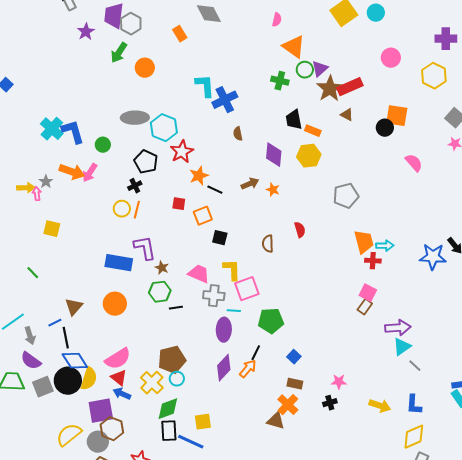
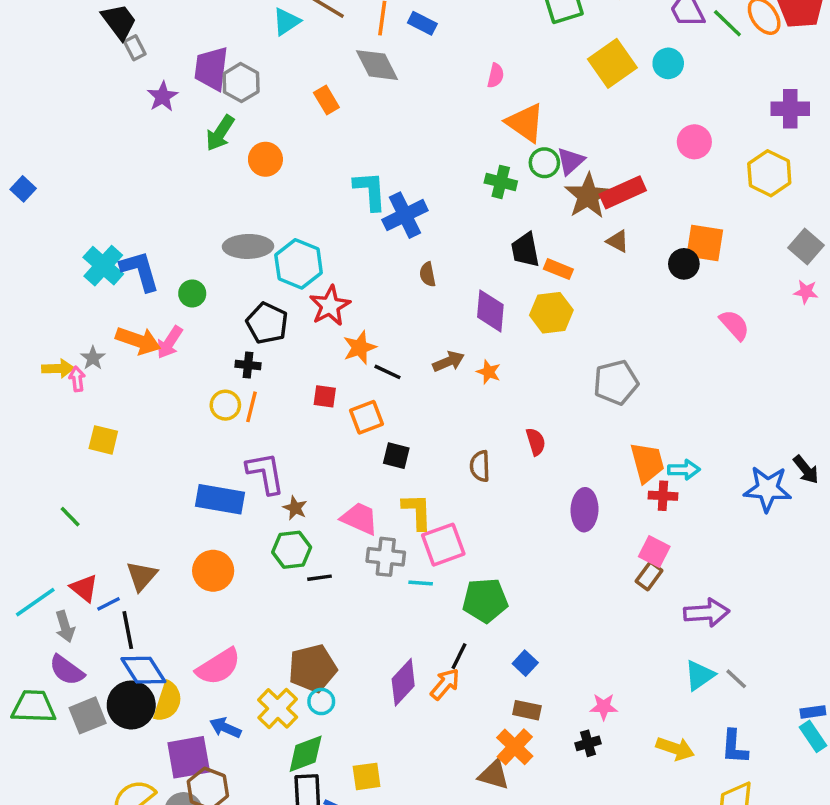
black cross: (135, 186) -> (248, 365), turned 32
purple ellipse: (224, 330) -> (585, 510), moved
cyan triangle: (402, 347) -> (700, 675), moved
red triangle: (119, 378) -> (84, 588), moved

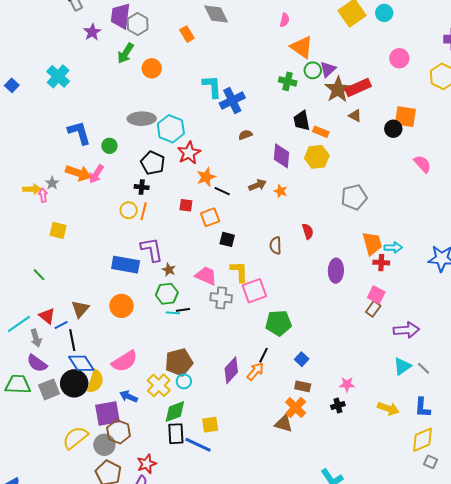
cyan cross: (103, 266) -> (58, 76), moved
brown semicircle: (428, 274) -> (245, 135), turned 80
cyan line: (421, 583) -> (173, 313), moved

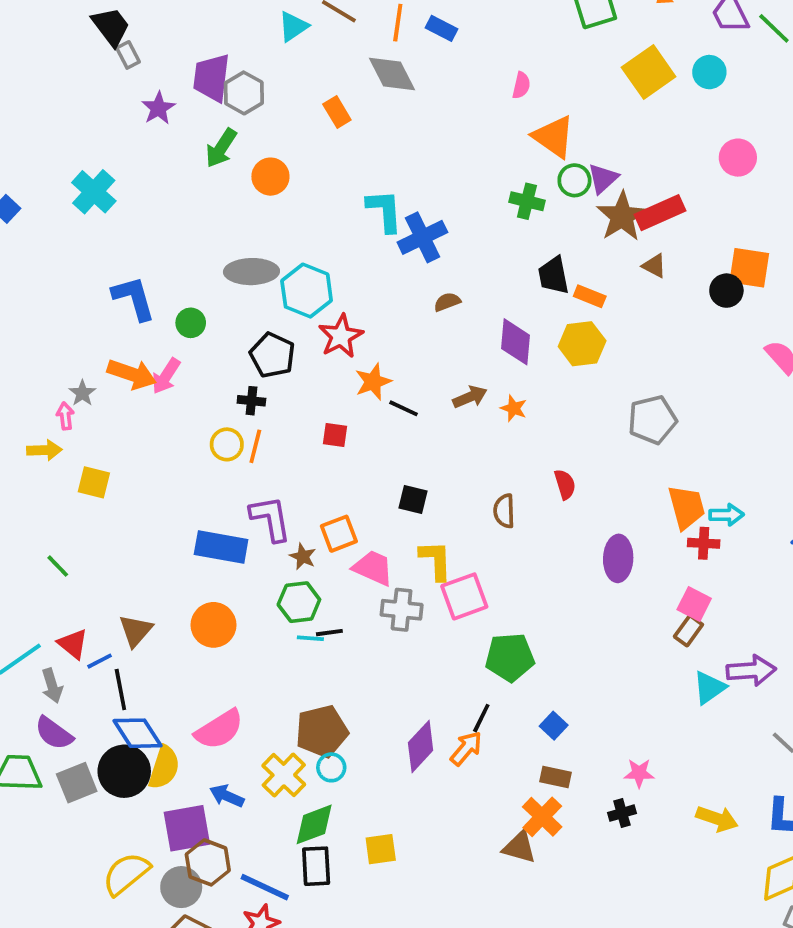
yellow arrow: (32, 189) -> (44, 450), moved
orange square: (210, 217) -> (339, 534), moved
cyan triangle: (402, 366) -> (709, 688), moved
blue line: (198, 445) -> (265, 887), moved

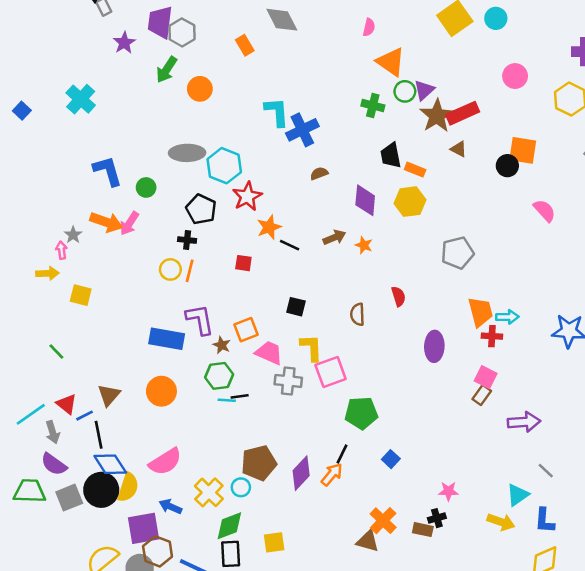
cyan triangle: (709, 688) -> (518, 495), moved
brown pentagon: (322, 731) -> (259, 463), moved
brown rectangle: (555, 777) -> (423, 530), moved

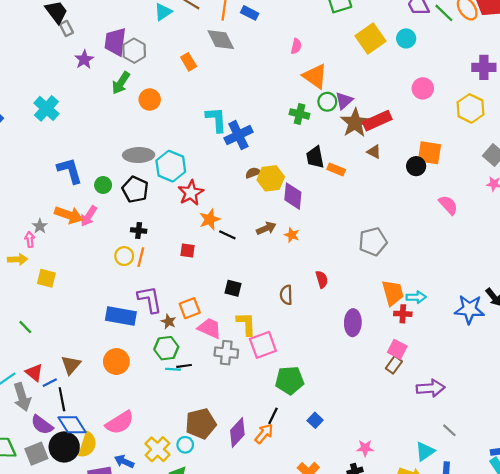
yellow hexagon: (410, 202) -> (271, 178), moved
black pentagon: (201, 209) -> (135, 189), moved
gray arrow: (53, 432) -> (22, 397), size x1.4
purple semicircle: (54, 464) -> (42, 425), moved

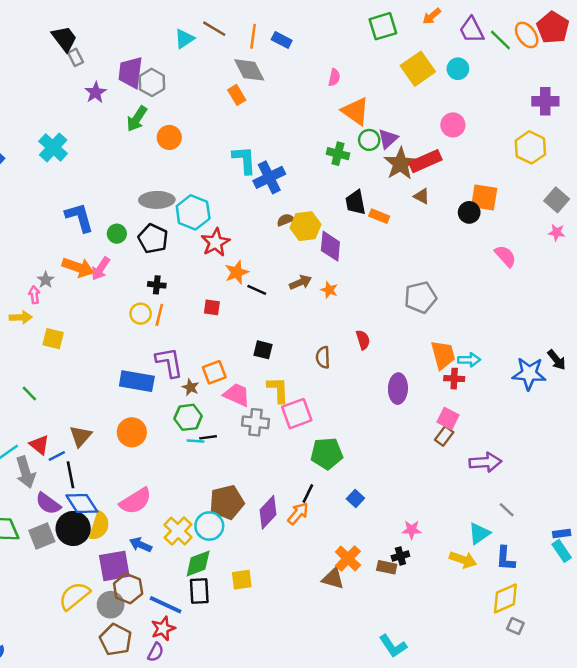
orange rectangle: (189, 62) -> (237, 95), moved
pink circle: (423, 88) -> (453, 125), moved
cyan circle: (185, 445) -> (209, 526), size x1.5

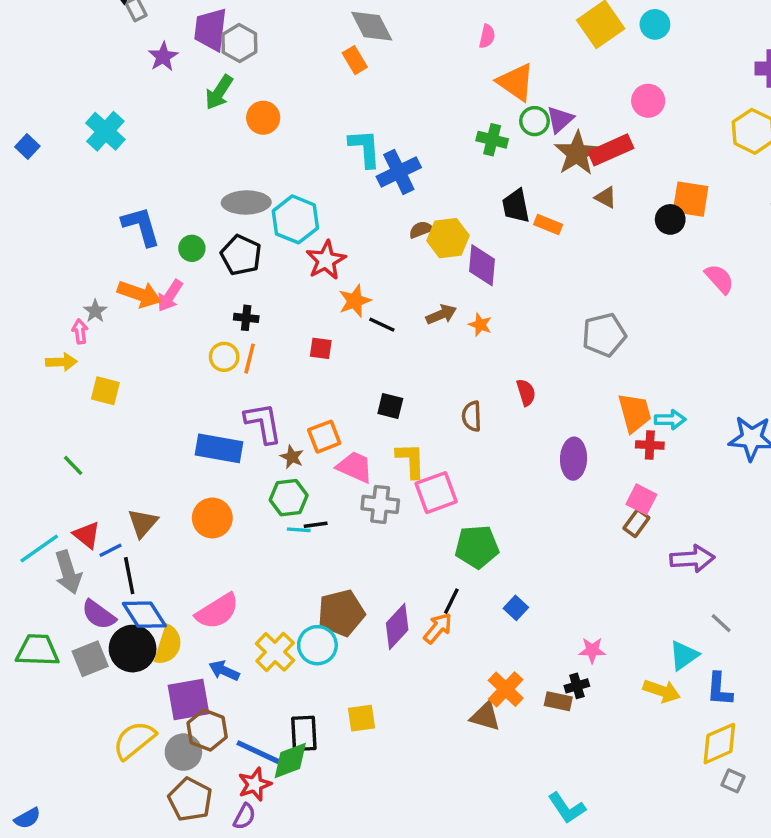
green diamond: (198, 563) -> (290, 761), moved

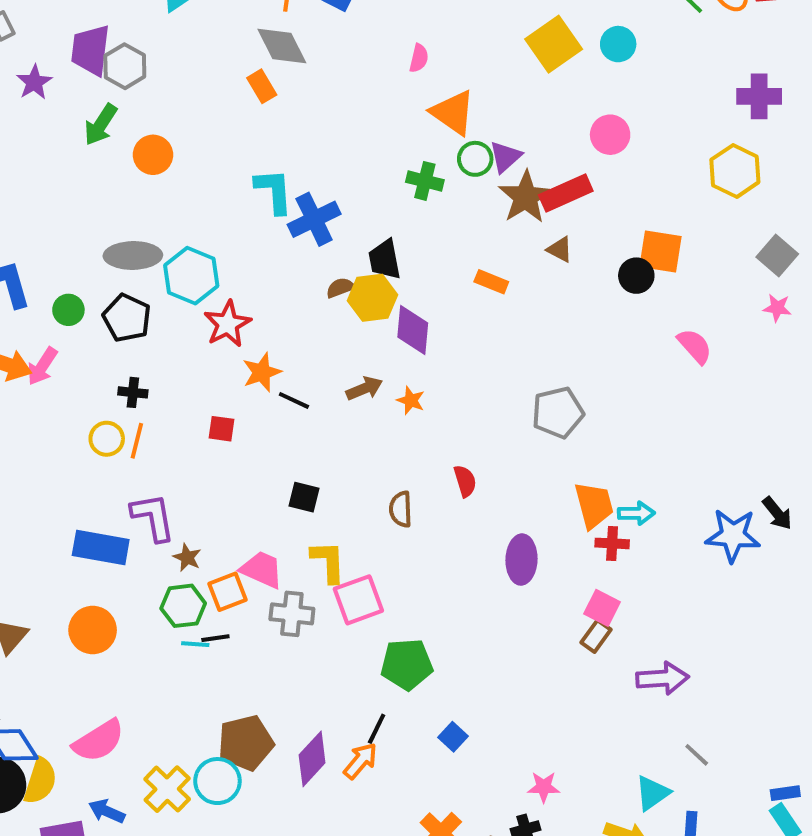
black trapezoid: (516, 206) -> (385, 260), moved
orange square: (324, 437) -> (228, 592), moved

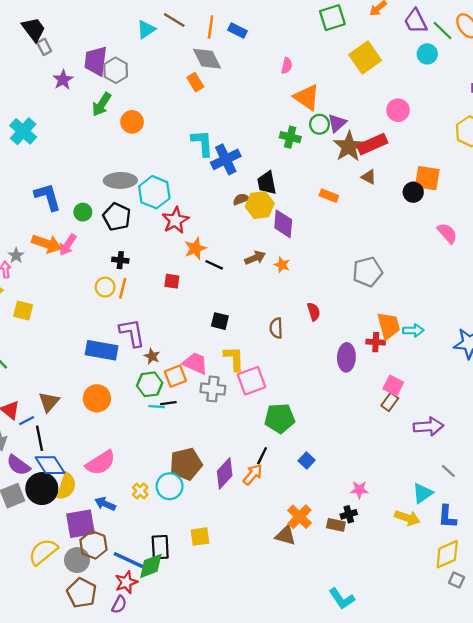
cyan circle: (618, 44) -> (427, 54), moved
red cross: (612, 543) -> (376, 342), moved
yellow cross: (167, 789) -> (140, 491), size x0.6

